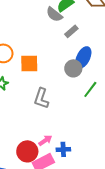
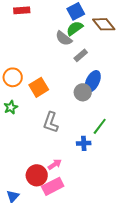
orange square: (29, 63) -> (39, 87), turned -30
green line: (90, 89) -> (100, 126), moved
blue cross: (63, 149) -> (84, 143), moved

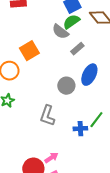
orange square: (39, 87) -> (29, 51), moved
gray circle: (83, 92) -> (66, 86), moved
blue cross: (84, 143) -> (80, 129), moved

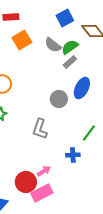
green semicircle: (71, 22) -> (70, 47), moved
orange square: (29, 51) -> (22, 40), moved
blue cross: (80, 129) -> (73, 155), moved

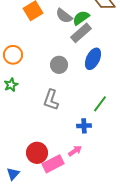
gray rectangle: (70, 62) -> (81, 33), size x1.5
gray circle: (59, 99) -> (59, 65), moved
pink arrow: (44, 171) -> (75, 151), moved

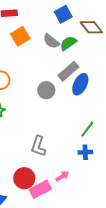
gray rectangle: (81, 33) -> (68, 71), moved
gray L-shape: (51, 100) -> (38, 146), moved
blue cross: (84, 126) -> (85, 152), moved

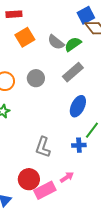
blue square: (63, 14) -> (86, 15), moved
blue ellipse: (80, 84) -> (78, 106), moved
gray circle: (46, 90) -> (36, 78), moved
blue cross: (85, 152) -> (79, 145), moved

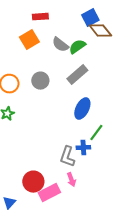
red rectangle: (14, 14) -> (40, 17), moved
gray L-shape: (43, 147) -> (67, 157), moved
pink arrow: (67, 177) -> (71, 180), turned 104

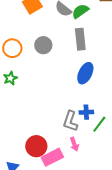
gray rectangle: (77, 75) -> (80, 39), turned -55
green line: (96, 133) -> (99, 124), moved

